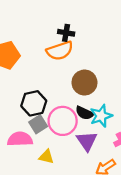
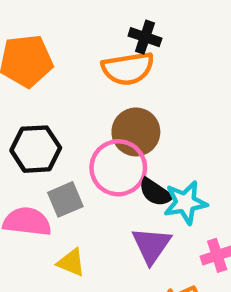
brown circle: (84, 83) -> (136, 132), moved
black hexagon: (34, 103) -> (36, 149), moved
pink circle: (63, 121) -> (118, 168), moved

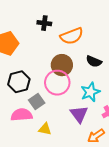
black cross: (145, 37) -> (44, 23), moved
orange semicircle: (128, 69) -> (72, 36), moved
black semicircle: (155, 192) -> (94, 61), moved

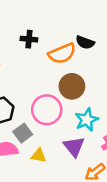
black semicircle: (94, 61) -> (85, 42), moved
brown circle: (62, 65) -> (72, 86), moved
yellow triangle: (45, 129) -> (39, 156), moved

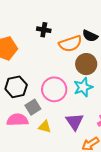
brown circle: (72, 86) -> (86, 64), moved
cyan star: (87, 120) -> (83, 87), moved

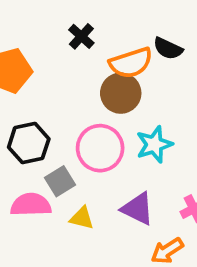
black cross: (44, 30) -> (81, 36), turned 32
brown circle: (86, 64) -> (121, 93), moved
purple triangle: (75, 122) -> (138, 209), turned -30

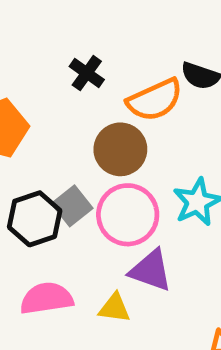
brown circle: (121, 93) -> (120, 149), moved
gray square: (60, 181) -> (72, 206), moved
purple triangle: (138, 209) -> (151, 270), moved

